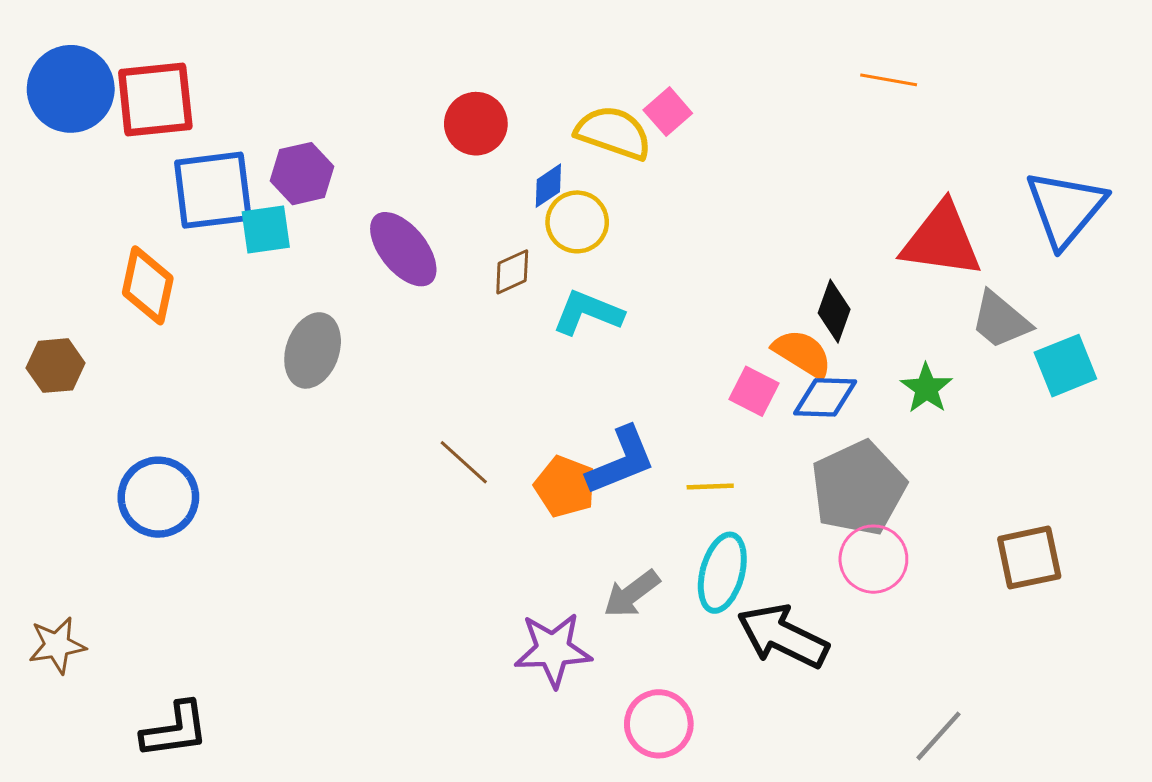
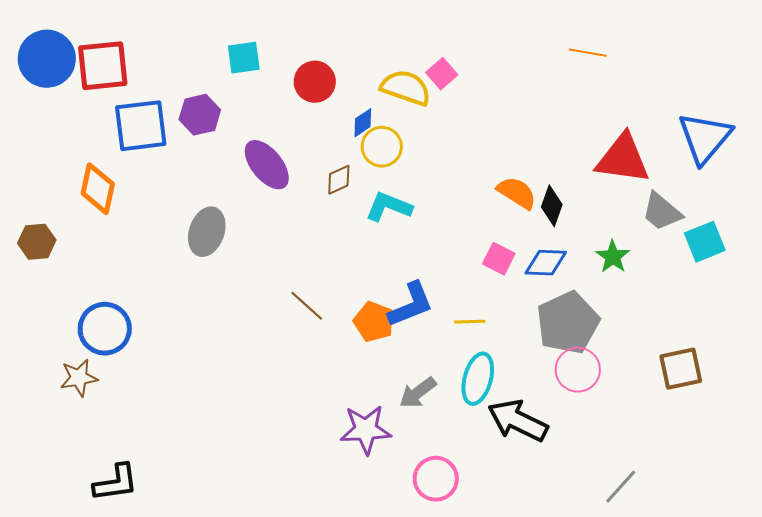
cyan square: (266, 230) -> (244, 58), moved
orange semicircle: (802, 353) -> (517, 193), moved
brown star: (57, 645) -> (79, 378), moved

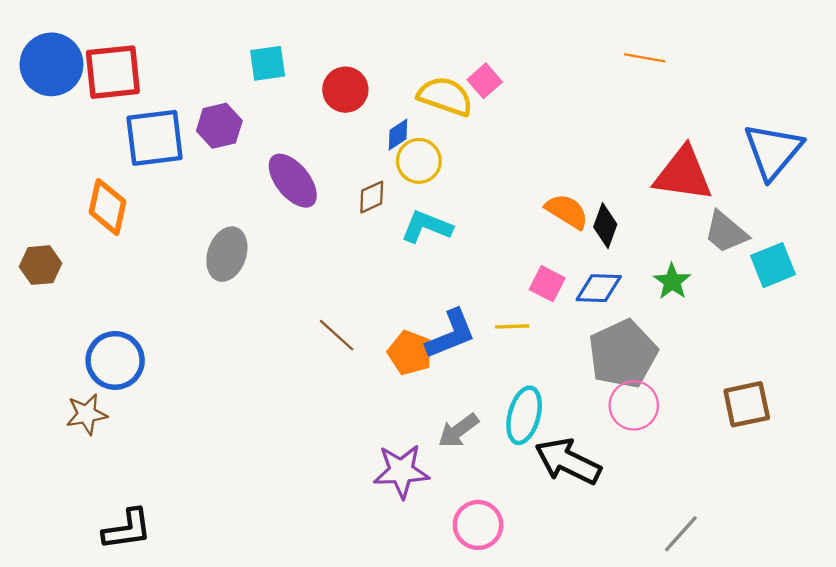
yellow line: (470, 322) -> (512, 326), moved

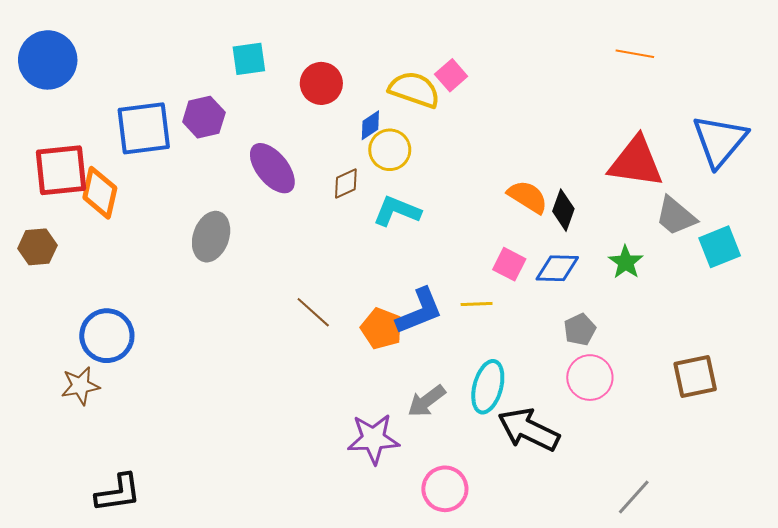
orange line: (645, 58) -> (635, 54), moved
red square: (113, 72) -> (61, 170), moved
gray pentagon: (623, 354) -> (580, 330), size x0.5

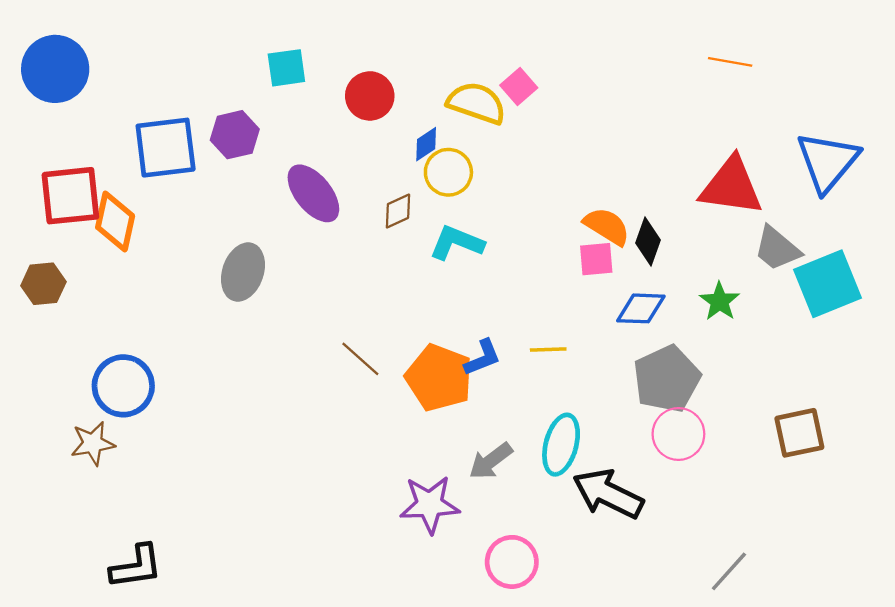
cyan square: (720, 247) -> (828, 284), size x1.4
pink square: (509, 264) -> (596, 259), moved, turned -32
blue L-shape: (419, 311) -> (482, 358), size x0.7
orange pentagon: (382, 329) -> (439, 378), size x1.4
gray pentagon: (580, 330) -> (667, 379), size x1.8

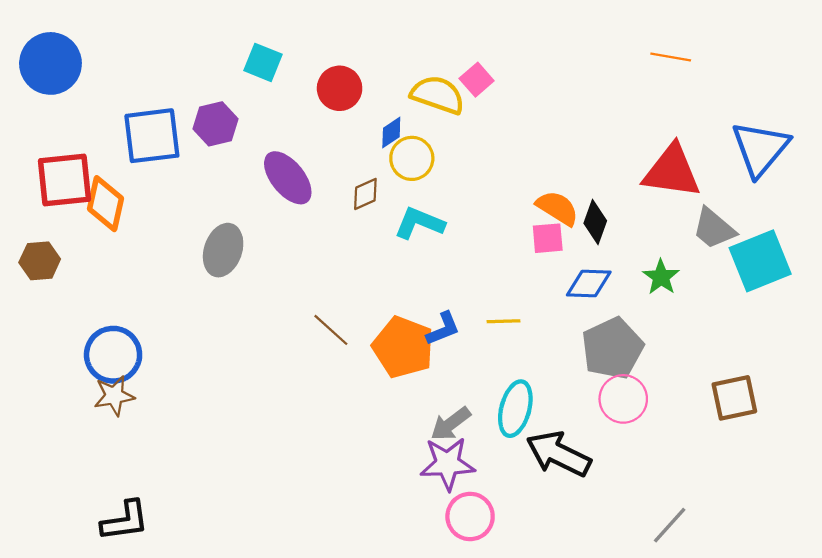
cyan square: (286, 68) -> (263, 62), turned 30
brown star: (93, 443) -> (114, 396), moved
purple star: (430, 504) -> (447, 464), moved

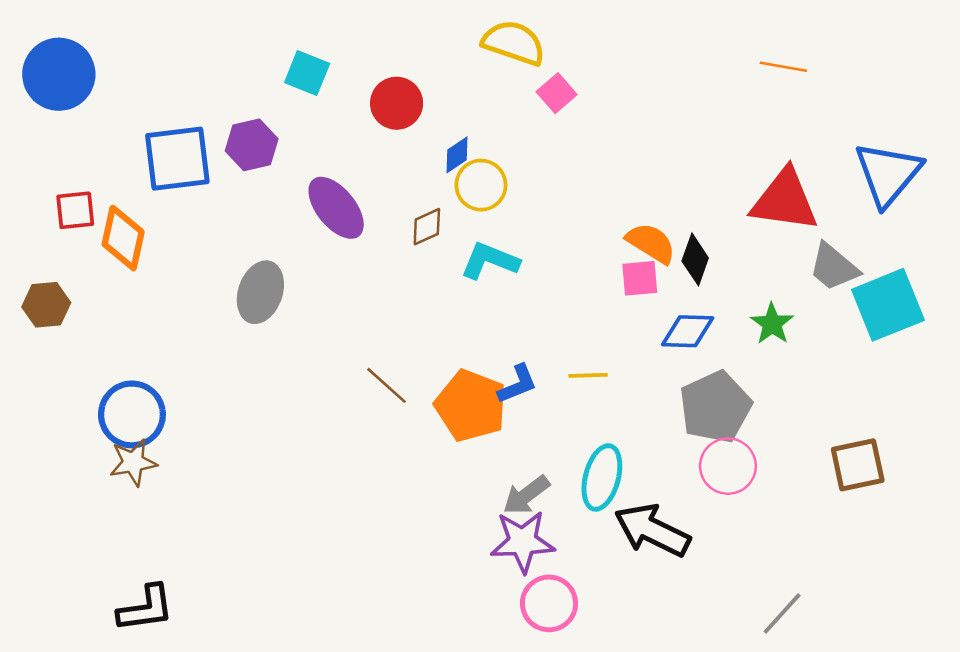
yellow semicircle: (438, 95) -> (514, 43), moved
red square: (65, 180) -> (75, 210), size x0.6

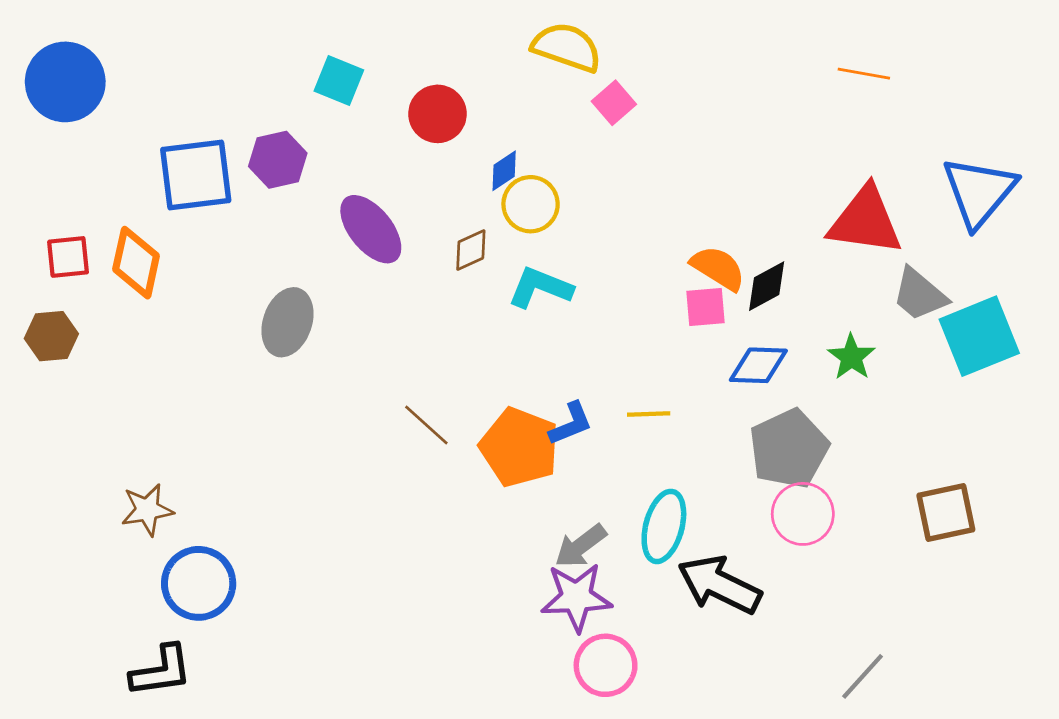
red square: (75, 210) -> (68, 257), moved
black diamond: (695, 259) -> (767, 286), turned 42
blue circle: (132, 414) -> (199, 583), moved

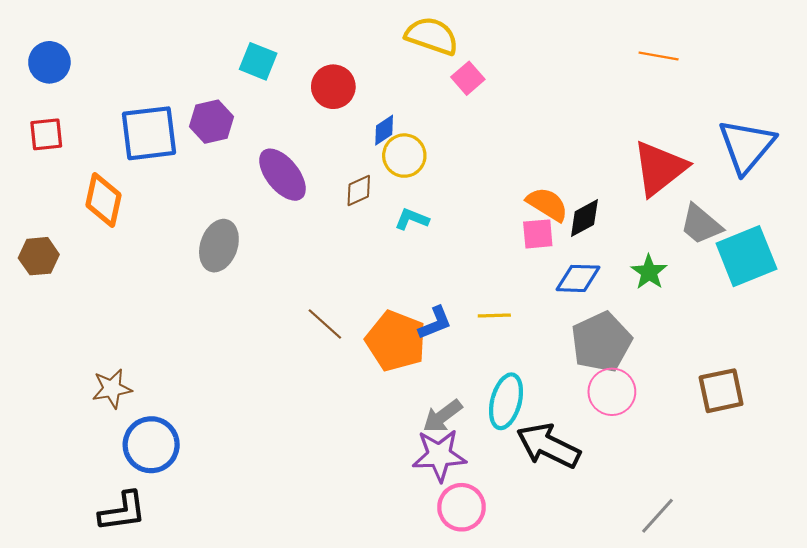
blue circle: (65, 82) -> (49, 62), size x0.7
red triangle: (865, 221) -> (660, 168), turned -46
red square: (68, 257) -> (46, 134), moved
cyan L-shape: (540, 288) -> (412, 219), size x0.7

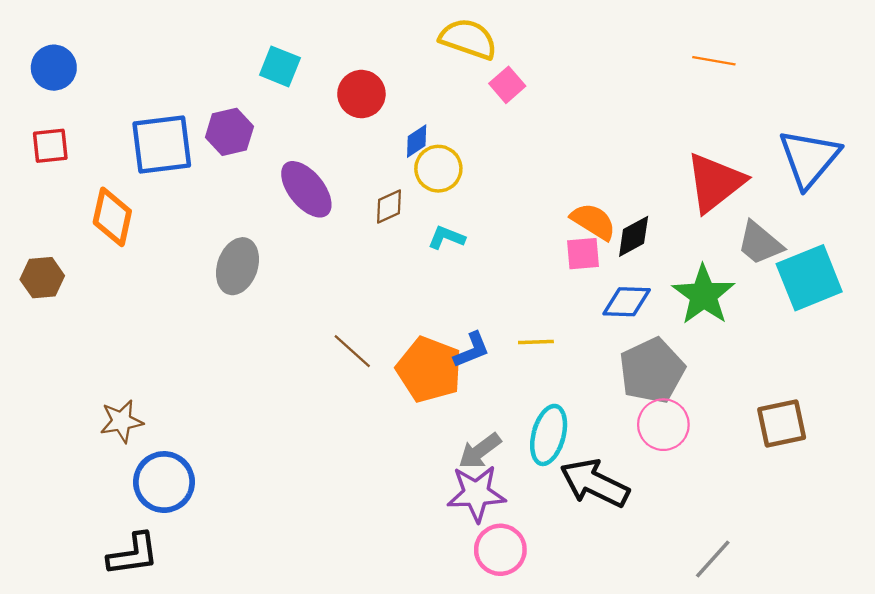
green star: (649, 272) -> (704, 295), size x1.6

